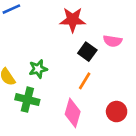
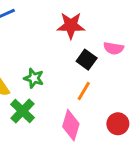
green star: (38, 69) -> (34, 78), turned 30
green cross: (27, 100) -> (22, 111), turned 30

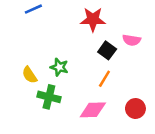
green cross: (22, 111) -> (49, 97), turned -30
pink diamond: (71, 125) -> (93, 110), turned 72

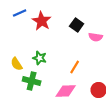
red star: (93, 19) -> (42, 21), moved, turned 30
black square: (107, 50) -> (77, 25), moved

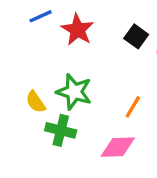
green star: (40, 58) -> (74, 92), size x1.5

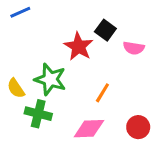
red star: (77, 30) -> (79, 47), moved

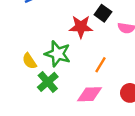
red star: (79, 47) -> (81, 27), turned -30
green cross: (38, 114) -> (48, 82), turned 35

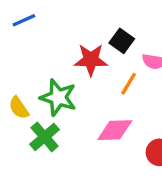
orange line: (100, 65) -> (129, 84), moved
pink diamond: (89, 94) -> (115, 130), moved

